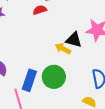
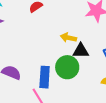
black triangle: (74, 40) -> (81, 51), moved

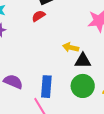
green circle: (67, 67) -> (83, 86), moved

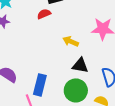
yellow arrow: (71, 47) -> (71, 41), moved

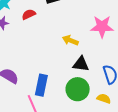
red semicircle: (44, 14) -> (29, 14), moved

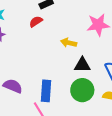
red semicircle: (29, 14) -> (36, 22), moved

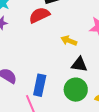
red semicircle: (36, 22) -> (39, 15), size x1.5

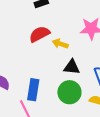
red semicircle: (39, 15) -> (39, 34), moved

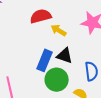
blue rectangle: (33, 90) -> (44, 60), moved

